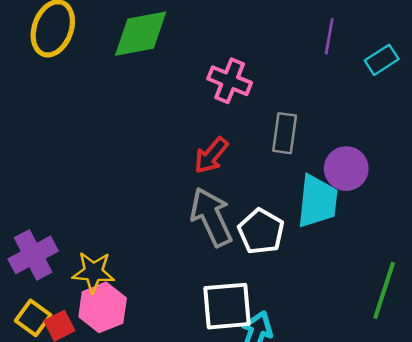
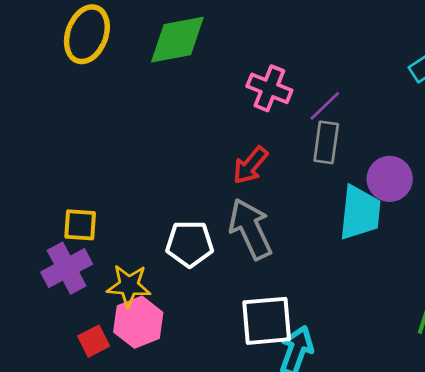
purple line: (329, 36) -> (325, 106), moved, turned 36
white pentagon: (261, 231) -> (190, 244), moved, turned -30
yellow square: (33, 318) -> (80, 225), moved, turned -32

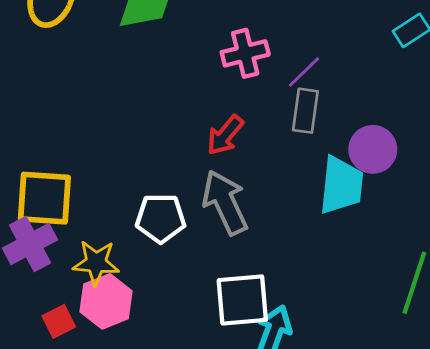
pink cross: (269, 88) -> (245, 53), turned -36
yellow square: (80, 225) -> (44, 198), size x1.6

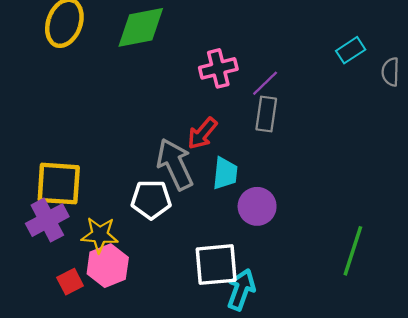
purple circle: (373, 149) -> (257, 206), moved
cyan trapezoid: (341, 185) -> (225, 173), moved, size x0.7
gray arrow: (225, 202) -> (175, 164), moved

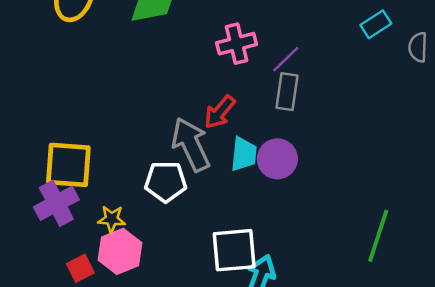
purple circle: (257, 206) -> (277, 159), moved
yellow star: (100, 235) -> (112, 219), size x0.7

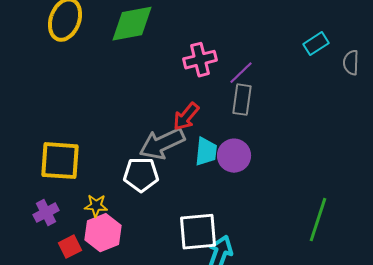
gray arrow: (191, 144) -> (162, 144), turned -90
purple cross: (56, 203) -> (46, 213), moved, size x0.7

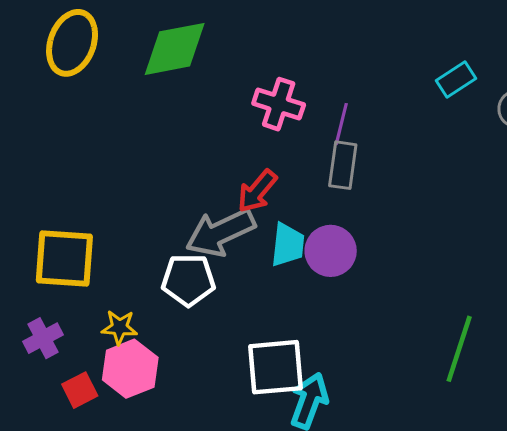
pink cross: (200, 60) -> (279, 104), turned 32
purple line: (241, 73) -> (341, 124), turned -32

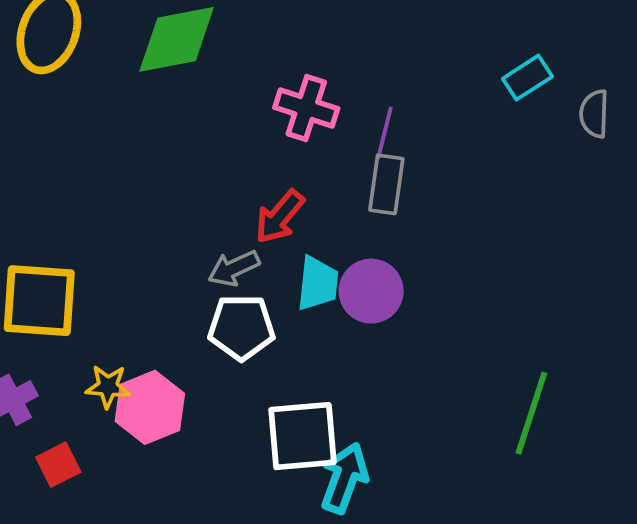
gray arrow: (220, 233) -> (234, 268), size x0.6
white pentagon: (188, 280) -> (241, 327), moved
pink hexagon: (130, 369) -> (150, 407), moved

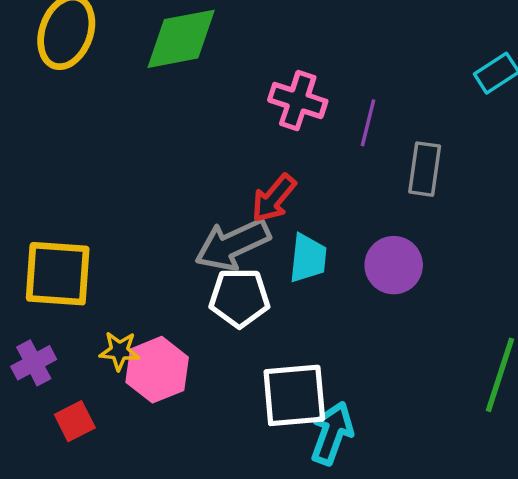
gray rectangle: (386, 184) -> (425, 169), moved
gray arrow: (234, 268) -> (233, 245), size x1.6
purple circle: (371, 291) -> (394, 265), moved

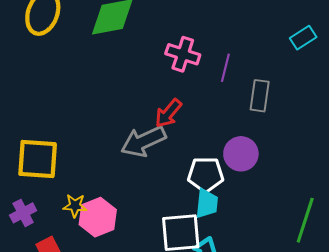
cyan trapezoid: (308, 258) -> (207, 204), moved
white pentagon: (239, 298) -> (206, 175), moved

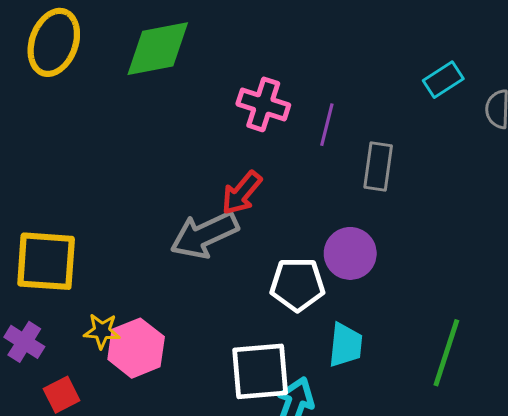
cyan trapezoid: (207, 204) -> (346, 345), moved
purple cross: (23, 213) -> (24, 342), turned -30

